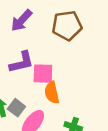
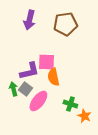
purple arrow: (21, 21) -> (29, 20), turned -30
purple L-shape: (21, 62) -> (29, 71), moved

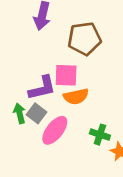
brown pentagon: (65, 24) -> (84, 39), moved
orange semicircle: (53, 77) -> (76, 96), turned -90

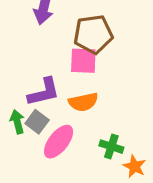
pink square: (66, 75) -> (83, 61), moved

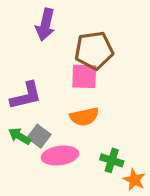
purple L-shape: (44, 92) -> (26, 96), moved
green arrow: (17, 122) -> (20, 136), turned -45
pink ellipse: (59, 142) -> (60, 156), turned 44

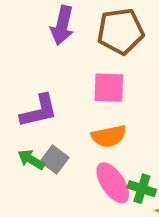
brown pentagon: (94, 50) -> (121, 31), moved
pink ellipse: (60, 156) -> (113, 183), moved, turned 64

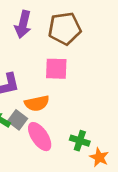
orange semicircle: (109, 136) -> (37, 103), moved
pink ellipse: (113, 183) -> (40, 137), moved

